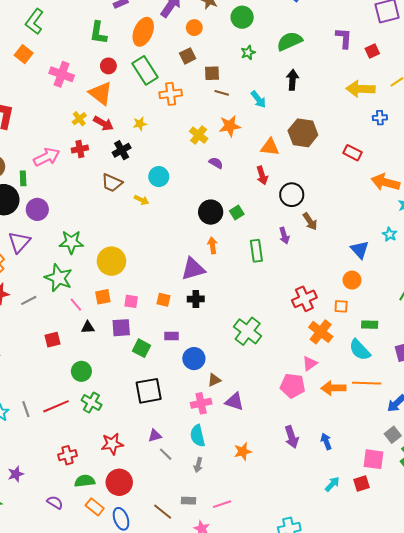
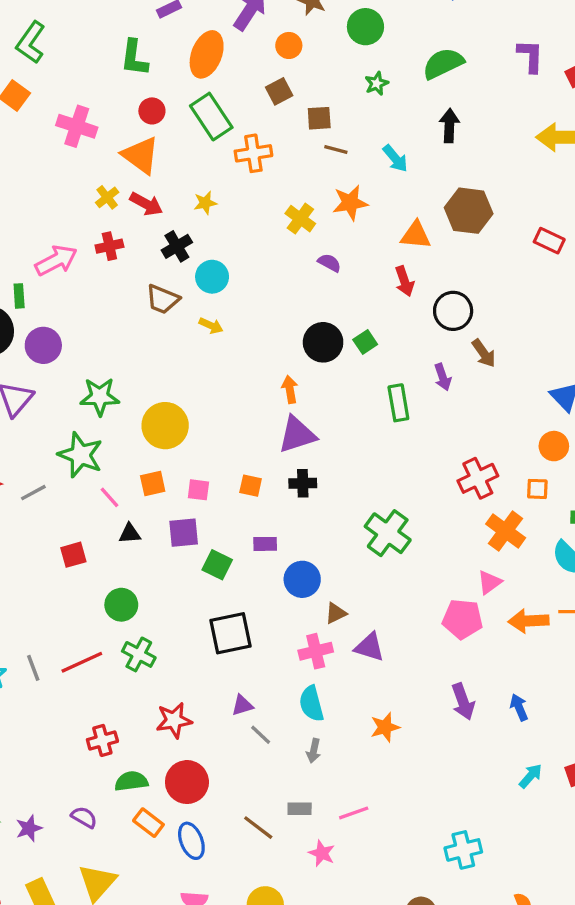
cyan circle: (159, 177) -> (212, 277), moved
orange arrow: (212, 245) -> (290, 389), moved
purple star: (16, 474) -> (29, 828), moved

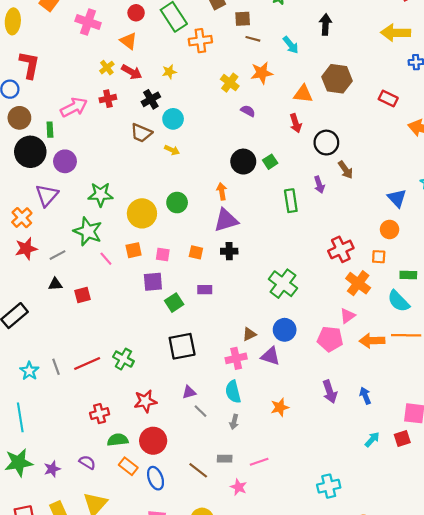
orange triangle: (141, 155) -> (128, 41), size x0.7
black triangle: (130, 534) -> (55, 284), moved
green square: (217, 565) -> (174, 303), turned 30
blue circle: (302, 579) -> (285, 330), moved
green circle: (121, 605) -> (177, 203), moved

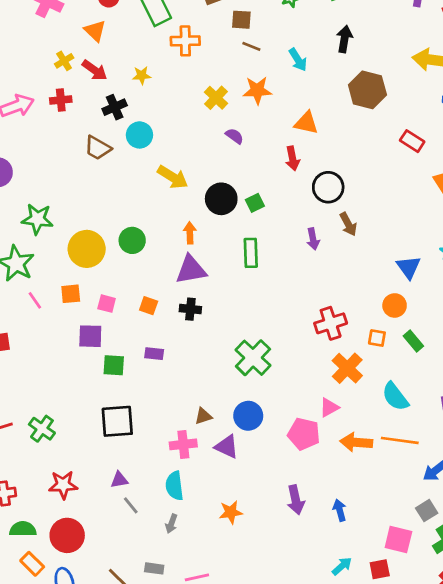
brown hexagon: (337, 79) -> (367, 90), moved
yellow arrow: (172, 150) -> (173, 177), moved, size x1.6
green rectangle: (291, 201) -> (251, 253), moved
green rectangle: (408, 275) -> (413, 341), moved, turned 42
green square: (174, 303) -> (114, 365), turned 30

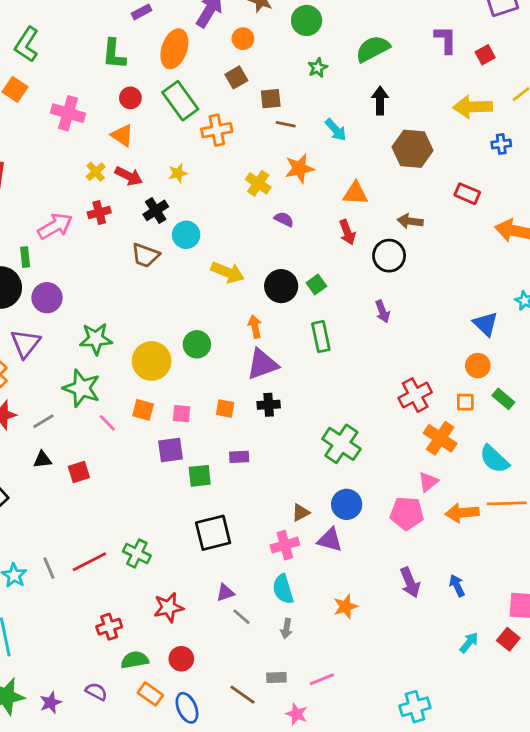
brown arrow: (348, 224) -> (410, 221), moved, turned 135
orange square: (71, 294) -> (143, 410), turned 30
red circle: (67, 535) -> (181, 659), size x0.7
red square: (380, 569) -> (508, 639), turned -30

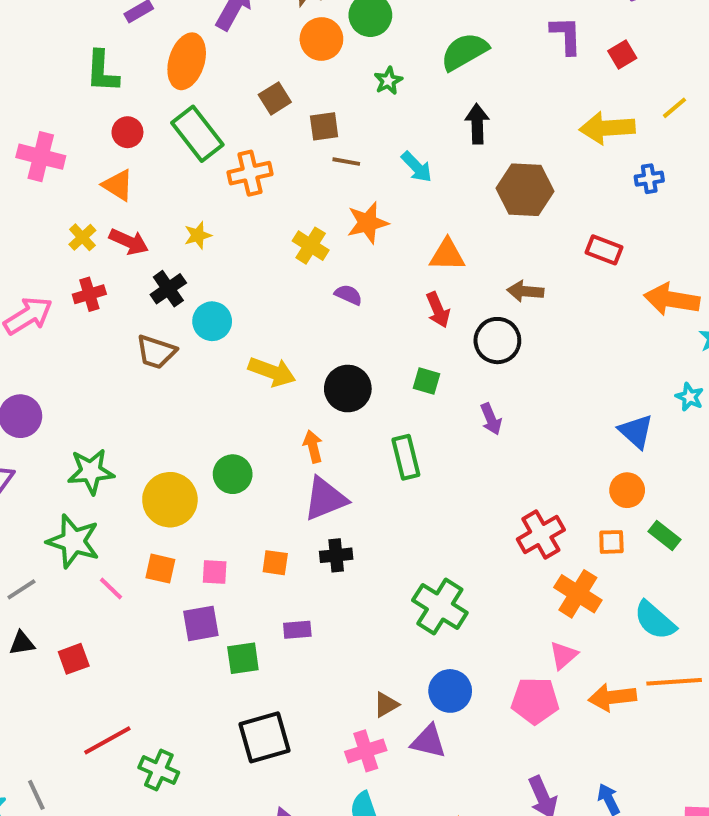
orange circle: (243, 39) -> (321, 39), moved, size x1.4
green square: (316, 285) -> (427, 381), moved, turned -36
red line: (89, 562) -> (107, 740), moved

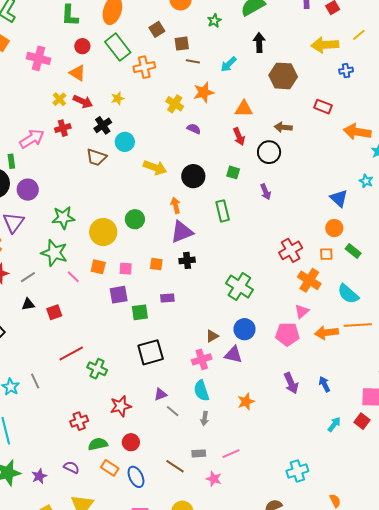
cyan arrow: (417, 167) -> (228, 64), turned 90

